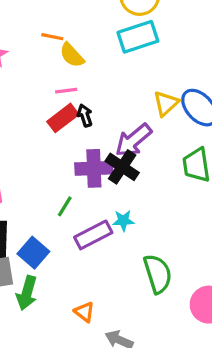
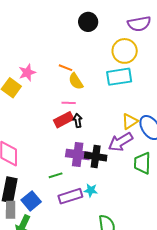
purple arrow: (133, 140) -> (120, 142), moved
black cross: (122, 167) -> (96, 157), turned -35
green line: (65, 206) -> (56, 175), turned 32

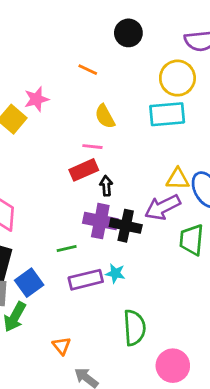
orange line: (66, 68) -> (88, 70), moved
black arrow: (78, 120) -> (106, 186), moved
yellow triangle: (130, 121) -> (178, 179), turned 30

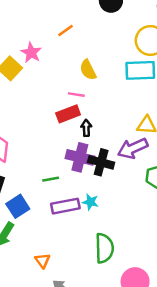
orange line: (88, 70) -> (66, 31), moved, turned -63
pink star: (36, 99) -> (31, 53), turned -30

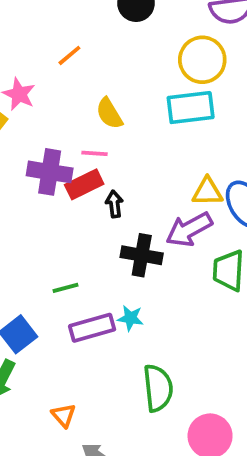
purple cross: (80, 157) -> (50, 172), moved

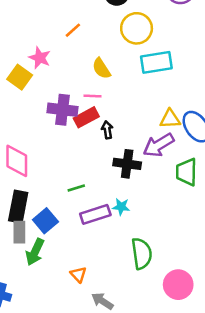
yellow circle: (202, 60) -> (137, 28), moved

